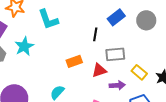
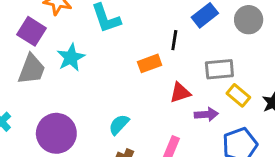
gray rectangle: (115, 54) -> (219, 69), moved
orange rectangle: (74, 61) -> (150, 63), moved

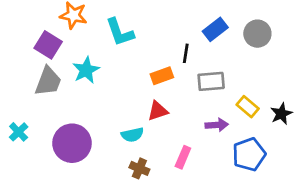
gray rectangle: (219, 69) -> (211, 81), moved
red triangle: (180, 93) -> (158, 111), moved
cyan semicircle: (119, 125) -> (132, 135), turned -145

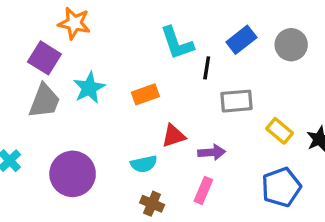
cyan L-shape: (120, 32) -> (177, 43), moved
orange rectangle: (162, 76) -> (145, 94), moved
purple arrow: (217, 125) -> (212, 152), moved

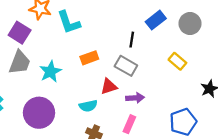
cyan L-shape: (177, 43) -> (69, 22), moved
cyan star: (89, 88) -> (50, 72), moved
gray rectangle: (237, 101) -> (126, 66), moved, turned 35
yellow rectangle: (280, 131) -> (177, 61), moved

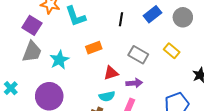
black line: (132, 40) -> (121, 19), moved
gray rectangle: (126, 66) -> (138, 55), moved
cyan semicircle: (88, 106) -> (107, 96), moved

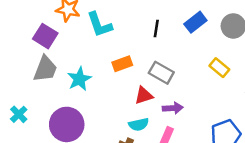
gray rectangle: (138, 55) -> (161, 73), moved

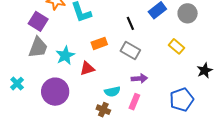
black line: (156, 28) -> (130, 23), moved, turned -32
red triangle: (144, 95) -> (87, 68), moved

